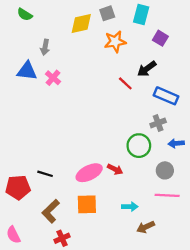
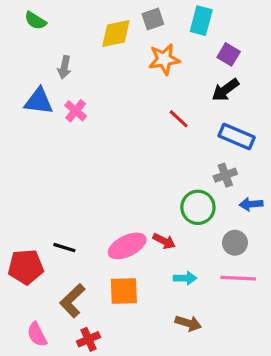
black arrow: (147, 69) -> (225, 90), moved
cyan arrow: (130, 207) -> (185, 278), moved
brown arrow: (146, 227) -> (188, 323), moved, turned -138
pink semicircle: (13, 235) -> (37, 334), moved

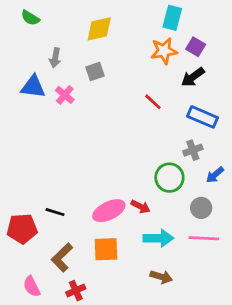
gray square: (153, 19) -> (95, 72), moved
orange star: (164, 59) -> (164, 51), moved
blue arrow: (251, 204) -> (215, 175), turned -36
cyan arrow: (185, 278) -> (158, 238), size x1.5

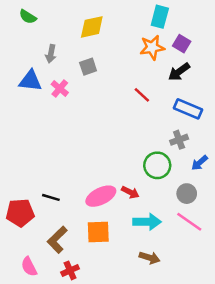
pink line: (204, 238) -> (189, 222), turned 32

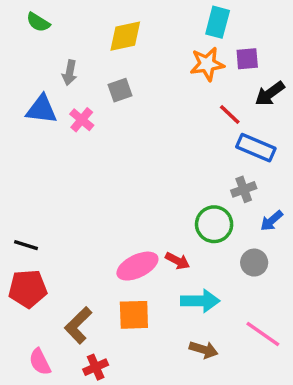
purple square: (182, 44) -> (247, 59), turned -36
black arrow: (179, 72) -> (270, 94), moved
red line: (142, 95) -> (230, 114), moved
black line: (51, 197) -> (26, 245), moved
pink line: (189, 222) -> (263, 334), moved

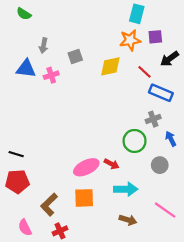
yellow diamond: (125, 36) -> (110, 66), moved
pink cross: (82, 120) -> (51, 75), turned 32
blue arrow: (272, 221) -> (171, 139), turned 104

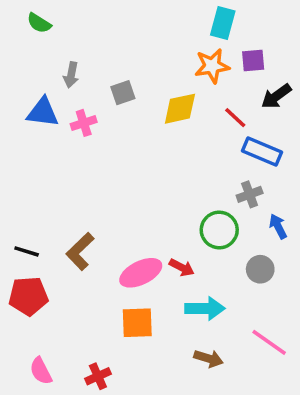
brown L-shape: (49, 205) -> (80, 251), moved

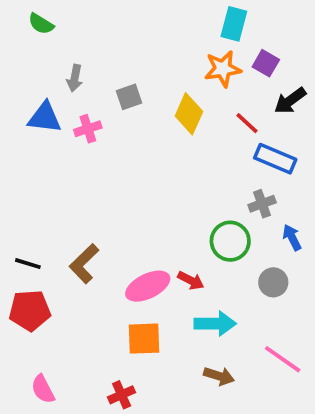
purple square: (253, 61) -> (266, 63), turned 35
yellow diamond: (180, 109) -> (189, 114), turned -54
red cross: (98, 376) -> (122, 395), moved

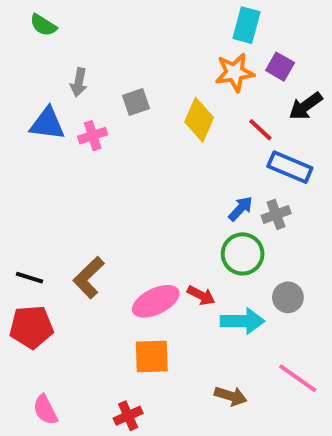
blue arrow: (292, 237) -> (241, 209), moved, turned 70
cyan arrow: (215, 324) -> (243, 321), moved

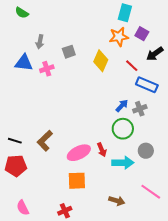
red arrow: (201, 295) -> (102, 150), turned 40

